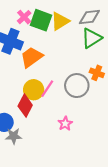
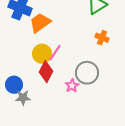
gray circle: (77, 86) -> (87, 73), moved
red diamond: (25, 106) -> (46, 72), moved

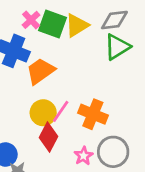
orange cross: (102, 38) -> (93, 114), moved, size x1.5
gray circle: (87, 73) -> (113, 152), moved

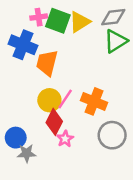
pink cross: (31, 20) -> (39, 17), turned 35
orange trapezoid: (40, 71) -> (47, 63), turned -40
pink star: (84, 156) -> (65, 139), moved

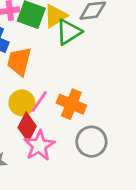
green triangle: (116, 41) -> (69, 32), moved
pink star: (65, 139) -> (39, 146), size x1.6

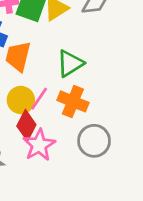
green triangle: (69, 32) -> (70, 63), moved

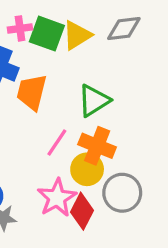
yellow circle: (21, 100) -> (87, 169), moved
red diamond: (26, 125) -> (82, 211), moved

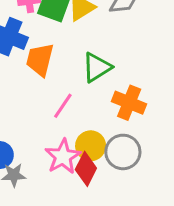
orange cross: (97, 146) -> (129, 103), moved
yellow circle: (87, 169) -> (91, 146), moved

